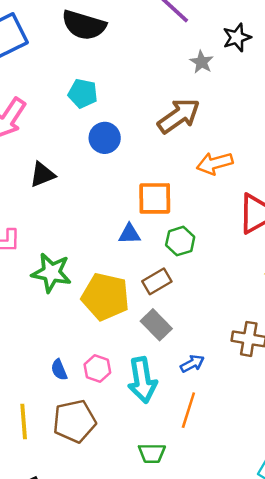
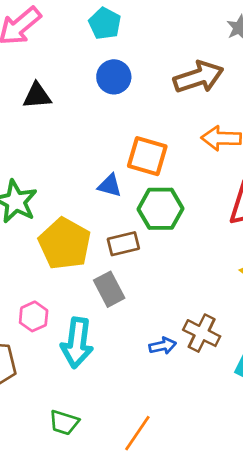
green hexagon: (180, 241) -> (160, 209), size x1.4
blue arrow: (192, 364) -> (163, 346), moved
orange line: (188, 410) -> (137, 433), moved

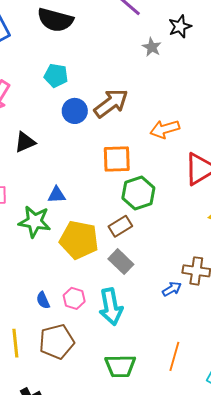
brown arrow: (198, 77) -> (111, 103), moved
blue triangle: (110, 186) -> (57, 195), moved
green trapezoid: (64, 423) -> (120, 366), size x1.4

